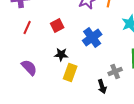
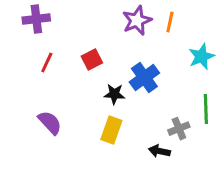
black star: (61, 54) -> (114, 94), moved
black arrow: (102, 86) -> (159, 151), turned 120

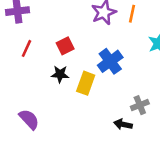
black star: (114, 94) -> (60, 74), moved
purple semicircle: (50, 123) -> (29, 119), moved
yellow rectangle: (111, 130) -> (86, 83), moved

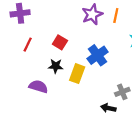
red square: (65, 46) -> (60, 42), turned -32
purple semicircle: (29, 119) -> (38, 87), moved, turned -30

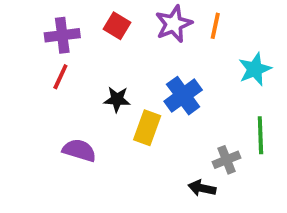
purple cross: (20, 13) -> (62, 35), moved
red square: (60, 42) -> (117, 26), moved
black star: (56, 66) -> (117, 99), moved

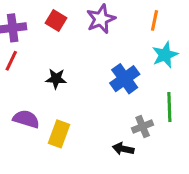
orange line: (215, 26) -> (155, 20), moved
blue cross: (183, 96) -> (125, 79), moved
yellow rectangle: (147, 128) -> (59, 134), moved

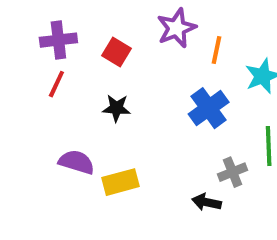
red square: (56, 20) -> (116, 52), moved
orange line: (155, 20) -> (217, 50), moved
yellow rectangle: (59, 134) -> (120, 182), turned 55

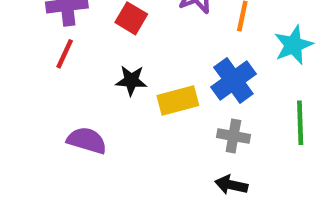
gray cross: (233, 172) -> (233, 136), moved, turned 32
yellow rectangle: (120, 182) -> (178, 100), moved

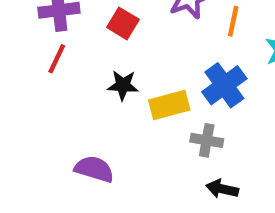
gray cross: (233, 136) -> (207, 140), moved
purple semicircle: (87, 140) -> (94, 169), moved

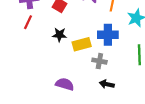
blue cross: (224, 85) -> (108, 35), turned 36
purple semicircle: (94, 169) -> (65, 84), moved

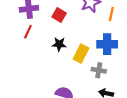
yellow rectangle: (82, 44) -> (81, 54), turned -48

